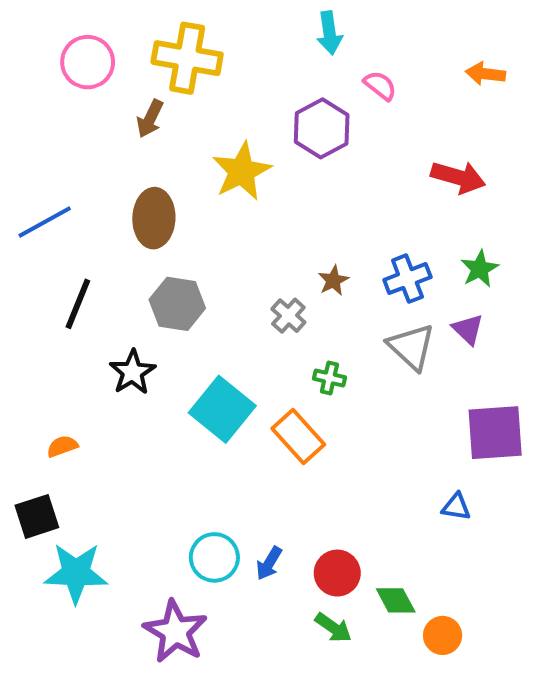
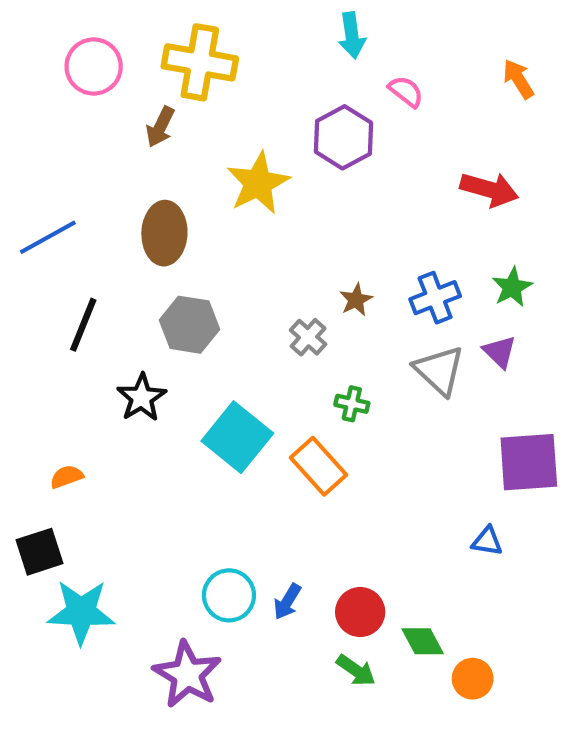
orange arrow: (485, 74) -> (518, 79), turned 51

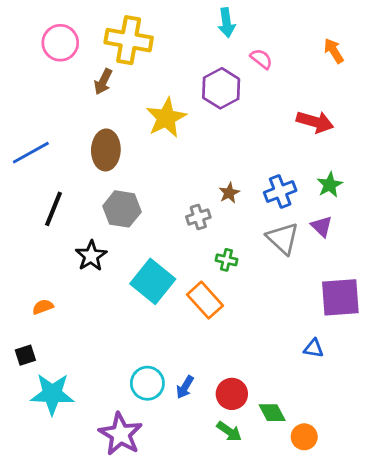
gray cross: (308, 337) -> (198, 217), turned 30
black square: (40, 552) -> (25, 355), size x0.7

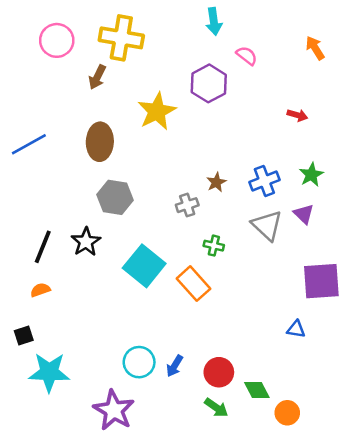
red arrow: (315, 122) -> (297, 115), size x0.6
black line: (54, 209) -> (43, 247), moved

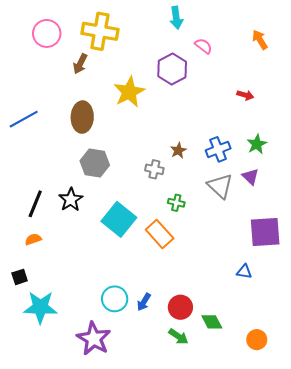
gray cross: (187, 205) -> (154, 169), turned 30
orange circle: (287, 413) -> (257, 340), moved

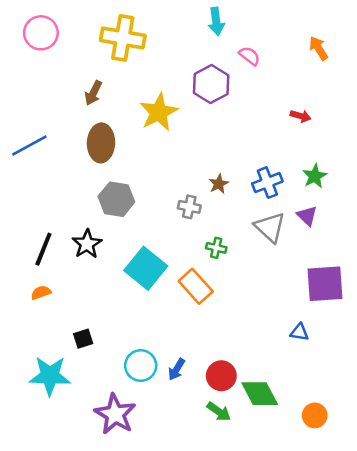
pink circle: (47, 33) -> (41, 33), moved
brown arrow: (80, 64) -> (93, 93), moved
black square: (20, 277) -> (83, 339), moved
green diamond: (212, 322) -> (260, 394), size x1.4

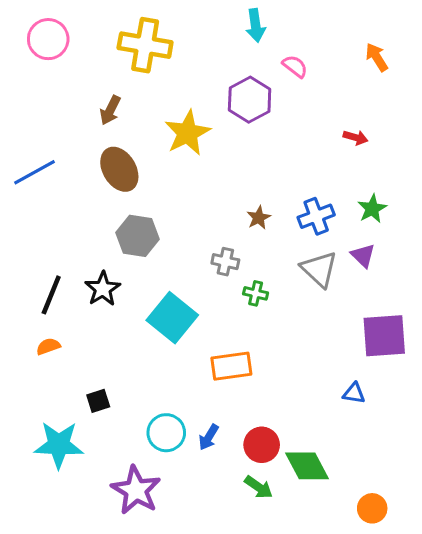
brown ellipse: (101, 143) -> (119, 169), turned -33
gray cross: (189, 207) -> (225, 262), moved
orange rectangle: (196, 286) -> (231, 366), moved, turned -56
orange circle: (315, 415) -> (372, 508), moved

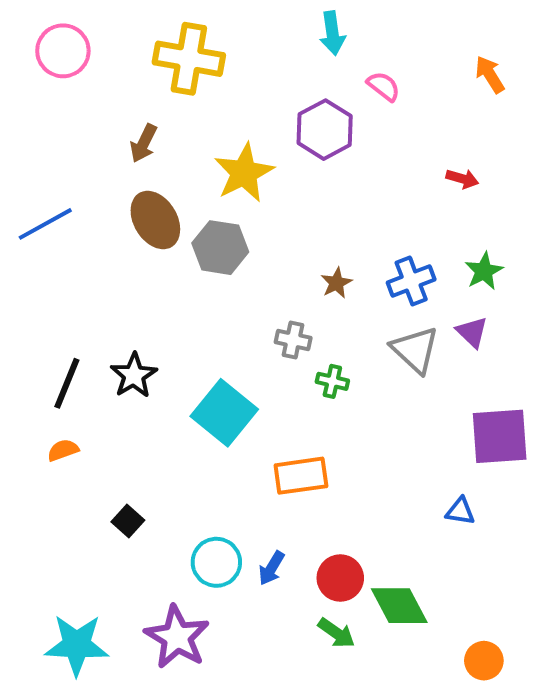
gray hexagon: (138, 236) -> (220, 248), moved
black square: (98, 401) -> (128, 521), turned -30
cyan star: (59, 445) -> (77, 645), moved

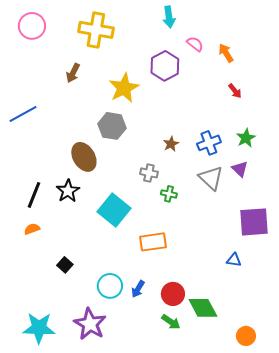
orange arrow: (490, 74) -> (226, 53), moved
red arrow: (462, 179) -> (235, 91), turned 35
brown ellipse: (155, 220) -> (84, 157), moved

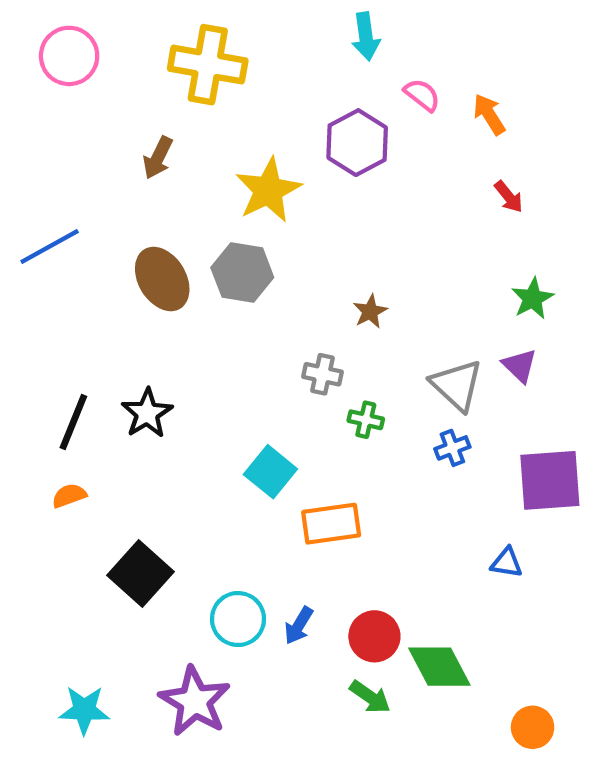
blue cross: (209, 143) -> (452, 448), moved, size x0.7
brown ellipse: (84, 157) -> (162, 279), moved
cyan square: (114, 210) -> (270, 472), moved, size x0.7
black square: (65, 265) -> (141, 574), size x1.8
cyan star: (39, 328) -> (84, 710), size x0.7

